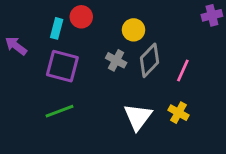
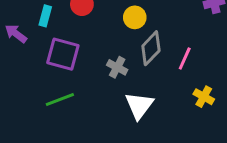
cyan rectangle: (57, 28) -> (45, 16), moved
gray cross: (116, 60) -> (117, 67), moved
yellow cross: (179, 113) -> (204, 97), moved

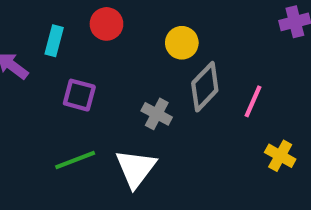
purple square: (63, 54) -> (79, 95), size x0.7
white triangle: (139, 105) -> (136, 168), moved

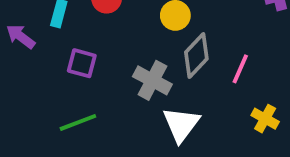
gray cross: (157, 114) -> (152, 80), size x1.4
white triangle: (136, 168) -> (181, 124), moved

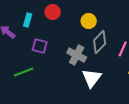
green line: (78, 122) -> (24, 72), moved

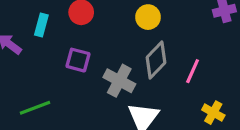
yellow circle: (89, 21) -> (148, 17), moved
purple square: (40, 46) -> (78, 60), moved

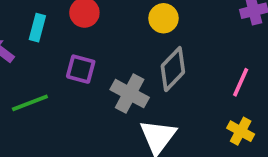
pink line: (193, 71) -> (241, 82), moved
green line: (35, 108) -> (30, 103), moved

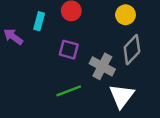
green line: (30, 103) -> (69, 91), moved

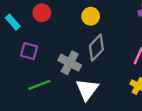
cyan rectangle: (39, 21) -> (13, 22), turned -56
purple square: (69, 50) -> (29, 51), moved

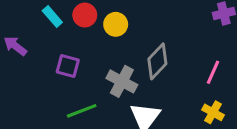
yellow circle: (91, 16) -> (116, 24), moved
cyan rectangle: (13, 22) -> (52, 17), moved

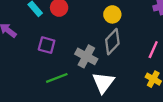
yellow circle: (116, 24) -> (112, 14), moved

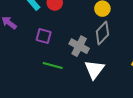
green line: (57, 78) -> (53, 65), turned 36

